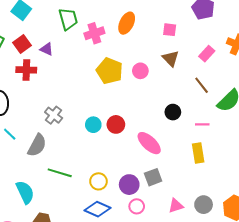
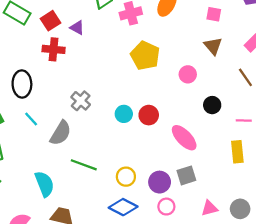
pink circle: (140, 71) -> (188, 74), moved

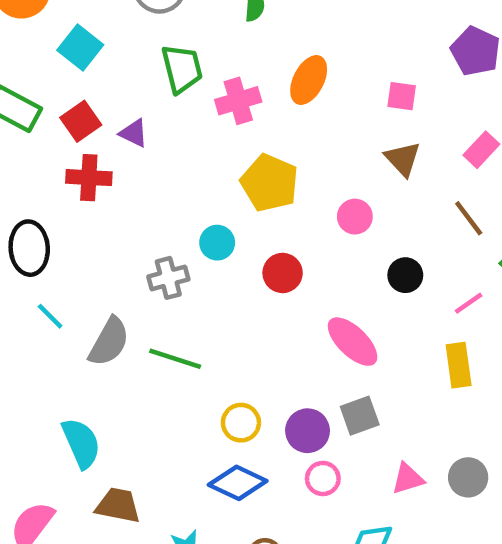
gray cross: (81, 101) -> (168, 278), moved, turned 36
cyan circle: (124, 114) -> (217, 243), moved
red circle: (149, 115) -> (283, 273), moved
pink line: (244, 120) -> (469, 303), turned -35
green line: (84, 165) -> (175, 359), moved

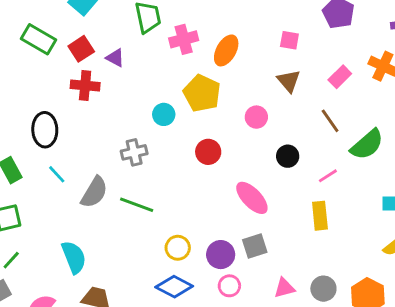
orange ellipse: (309, 80) -> (226, 50), moved
cyan circle: (217, 243) -> (164, 114), moved

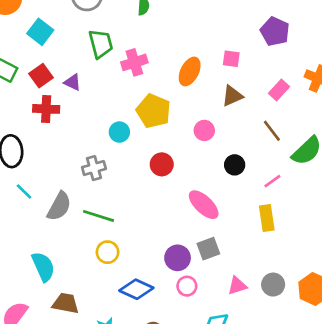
orange ellipse: (226, 50) -> (190, 71), moved
brown triangle: (289, 81) -> (232, 96), turned 50
yellow circle: (178, 248) -> (108, 252), moved

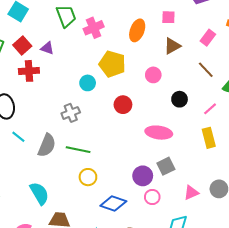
pink ellipse: (204, 205) -> (159, 133), turned -30

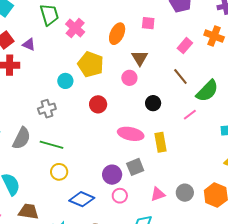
pink cross: (94, 28) -> (75, 28), turned -30
brown triangle: (172, 46) -> (140, 58), moved, turned -36
pink line: (210, 109) -> (190, 115), moved
yellow rectangle: (209, 138) -> (161, 142), moved

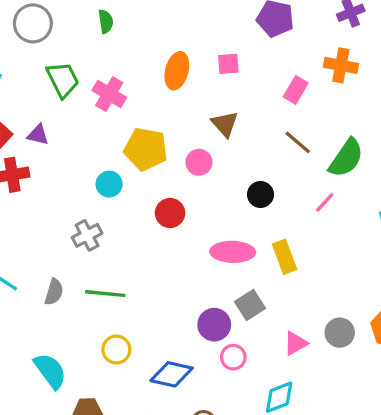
orange ellipse: (117, 34) -> (177, 71), moved
pink circle: (129, 78) -> (199, 162), moved
gray semicircle: (22, 138) -> (54, 292), size x0.7
yellow circle: (59, 172) -> (116, 350), moved

